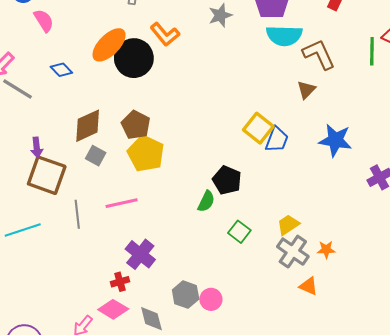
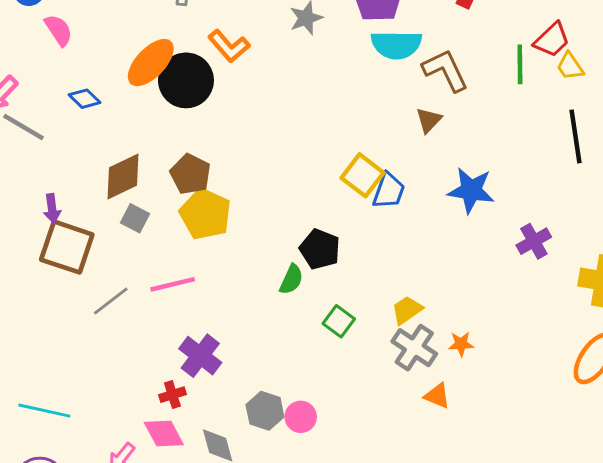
gray line: (77, 214) -> (111, 301), turned 60
cyan line: (23, 230) -> (44, 411), moved, turned 32
pink diamond: (113, 309) -> (164, 433), turned 32

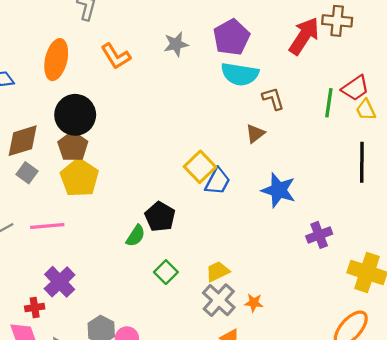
orange ellipse: (151, 63) -> (56, 60), turned -39
brown L-shape: (445, 70) -> (273, 99), size x0.7
black circle: (186, 80) -> (75, 115), moved

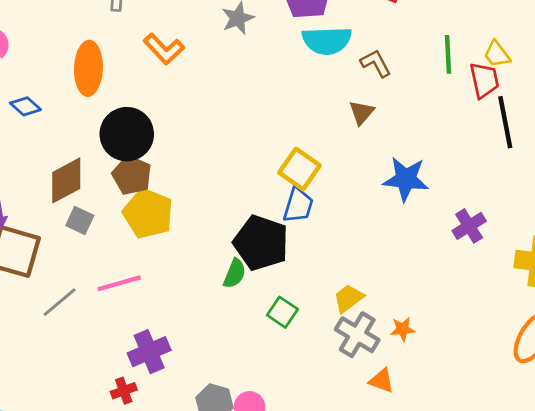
red trapezoid: (355, 88) -> (484, 80), moved, turned -56
blue trapezoid: (218, 181) -> (298, 205), moved
black pentagon: (160, 217) -> (261, 243), size x1.4
purple cross: (60, 282) -> (149, 352), turned 32

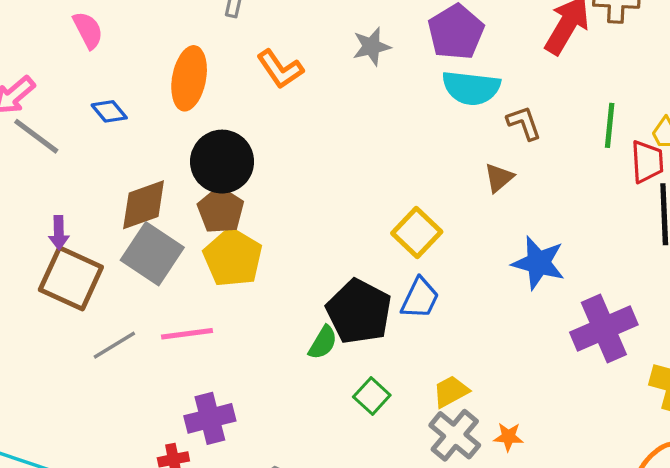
blue trapezoid: (298, 205) -> (420, 298), moved
gray square: (80, 221) -> (152, 254), size x1.8
purple cross: (469, 226) -> (604, 329), size x1.6

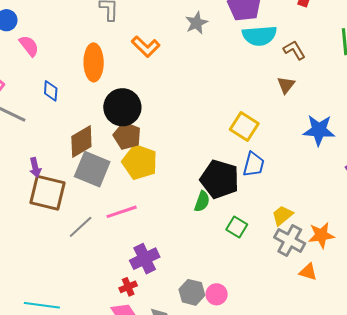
blue diamond: (109, 111) -> (51, 91), turned 55
orange star: (508, 437) -> (321, 235), size x1.5

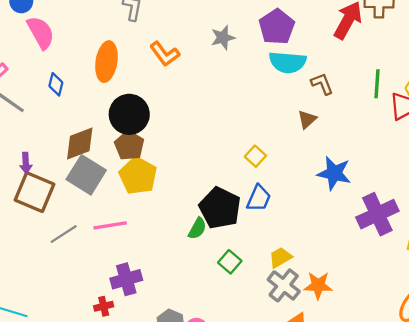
pink semicircle: (29, 46) -> (41, 33), size x1.4
yellow square: (244, 126) -> (255, 156), size x0.7

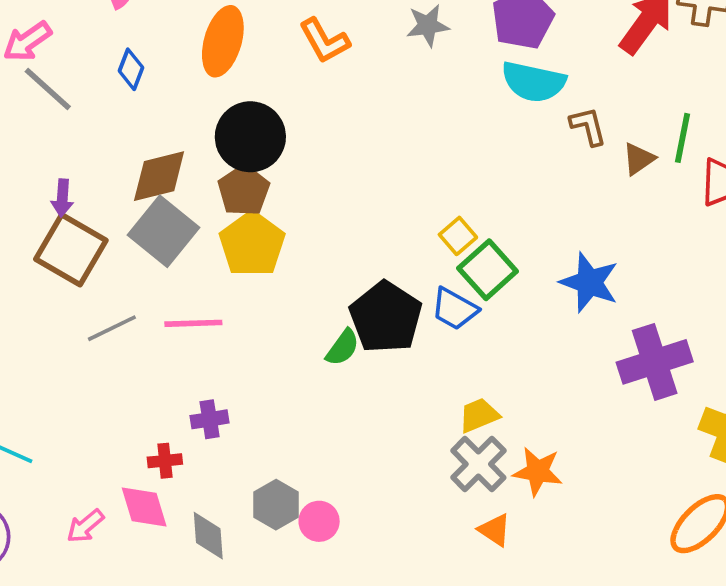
brown triangle: (307, 119) -> (639, 159), moved
blue trapezoid: (259, 198) -> (455, 309), turned 88
green square: (230, 262) -> (488, 270), moved, size x1.4
purple cross: (126, 279) -> (210, 419), size x0.7

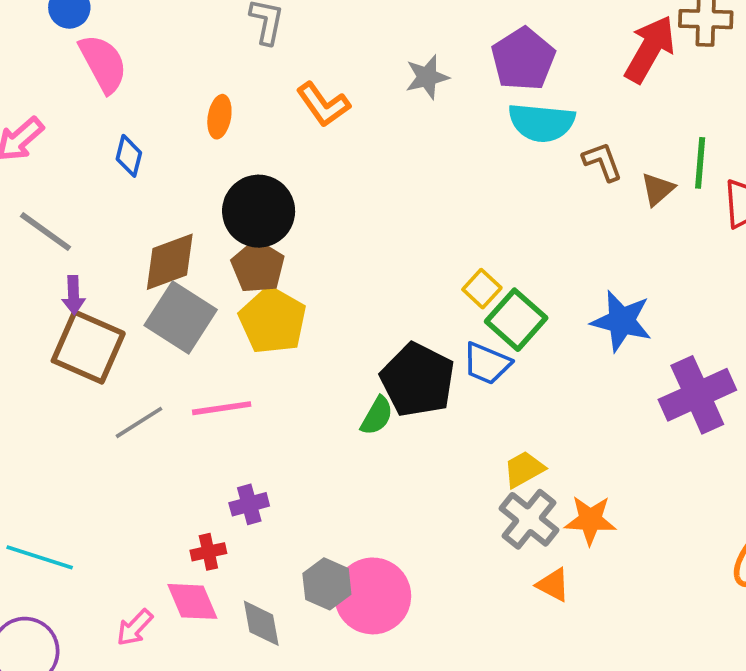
orange ellipse: (223, 41) -> (219, 117), size x0.6
gray line: (48, 89) -> (46, 232), moved
pink circle: (319, 521) -> (373, 596), size x1.8

